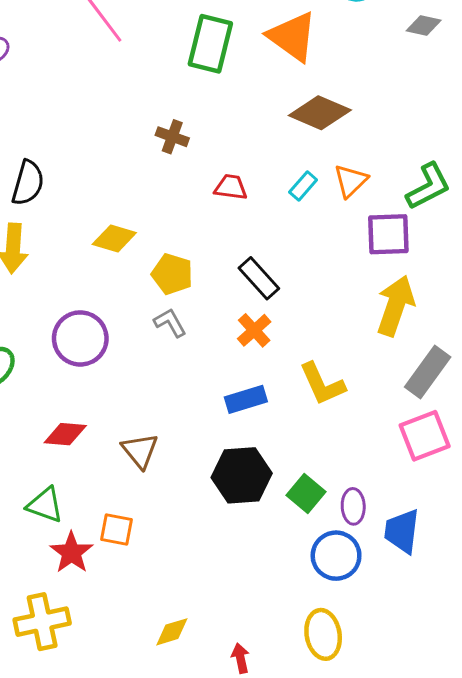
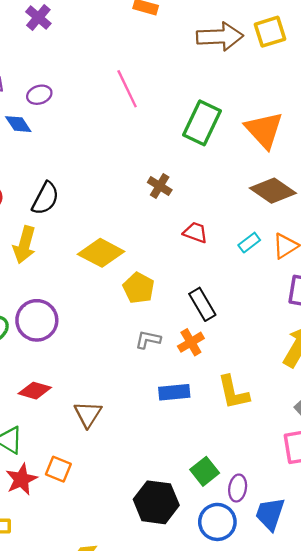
yellow diamond: (114, 239) -> (101, 253), size x1.4
gray L-shape: (170, 323) -> (148, 340), moved, turned -60
purple circle: (80, 338) -> (37, 320), moved
black hexagon: (242, 475) -> (156, 502), moved

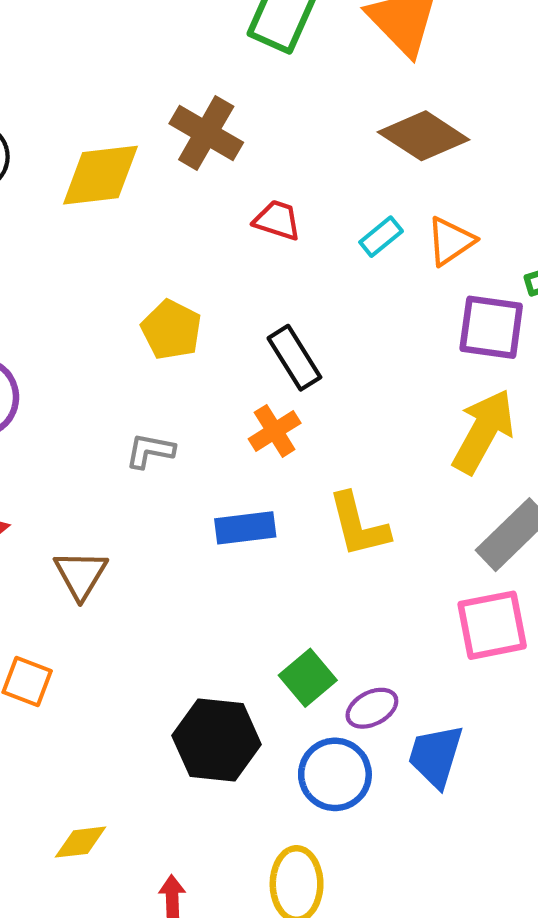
brown cross: (160, 186) -> (206, 133), size x1.5
yellow diamond: (101, 253) -> (100, 175), moved, turned -33
gray L-shape: (148, 340) -> (150, 451), moved
purple ellipse: (238, 488) -> (372, 708), turned 55

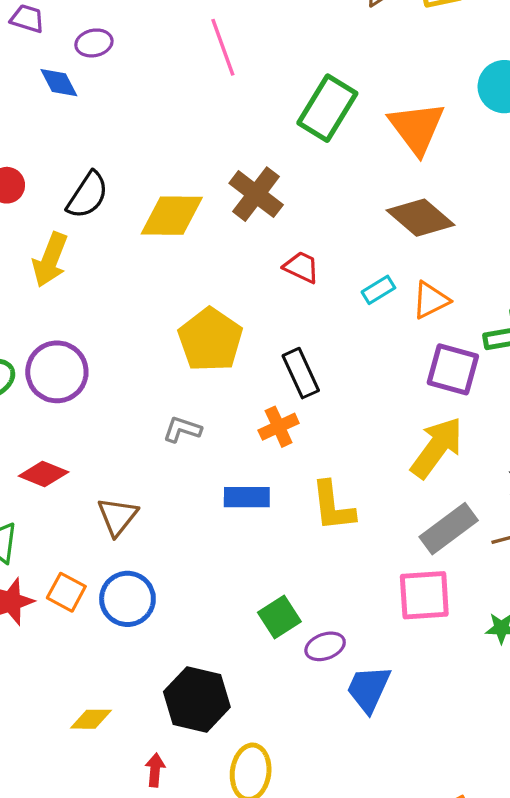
yellow pentagon: (171, 330) -> (210, 340), size x1.4
black hexagon: (217, 740) -> (197, 699), moved
blue circle: (335, 774) -> (127, 599), moved

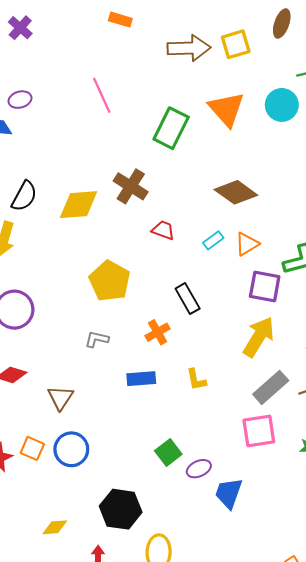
orange triangle: (417, 128) -> (227, 109), moved
black rectangle: (301, 373) -> (188, 299), moved
yellow L-shape: (333, 506) -> (196, 380), size x0.7

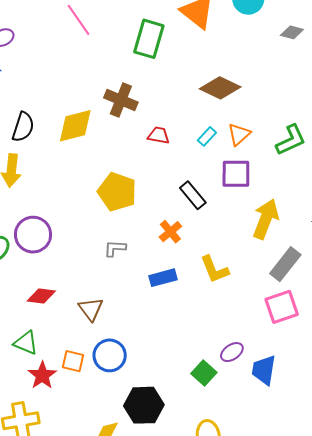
purple square: (265, 287) -> (236, 174), moved
yellow L-shape: (196, 380) -> (214, 269), size x1.4
green square: (168, 453) -> (204, 373), moved
black hexagon: (121, 509) -> (144, 405), moved

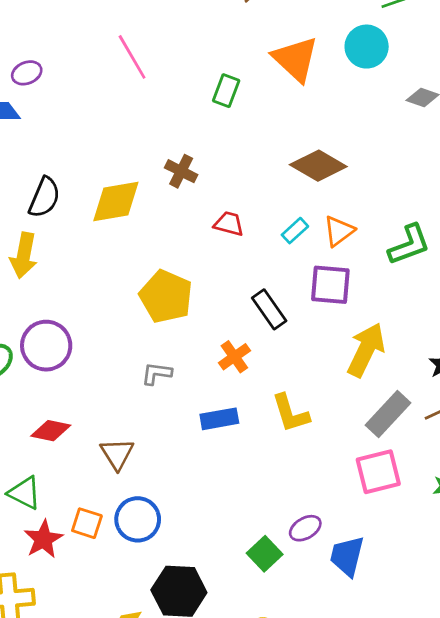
green rectangle: (149, 39) -> (226, 91), size x0.6
brown cross: (121, 100) -> (181, 171), size x0.7

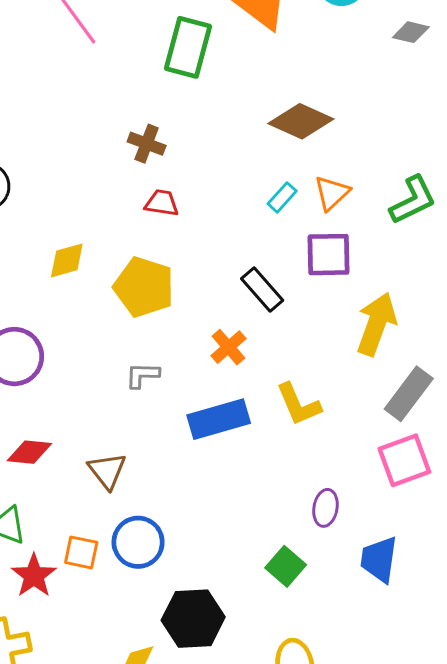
green rectangle: (226, 91) -> (188, 47), size x1.6
yellow diamond: (116, 201) -> (67, 260), moved, size x0.7
red trapezoid: (229, 224) -> (162, 203), moved
blue rectangle: (219, 419) -> (219, 419), size x1.4
purple ellipse: (305, 528) -> (325, 508), moved, turned -44

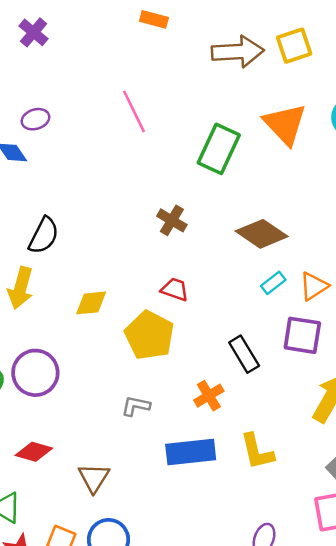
brown diamond: (301, 121) -> (262, 234), moved
red trapezoid: (162, 203) -> (175, 289), moved

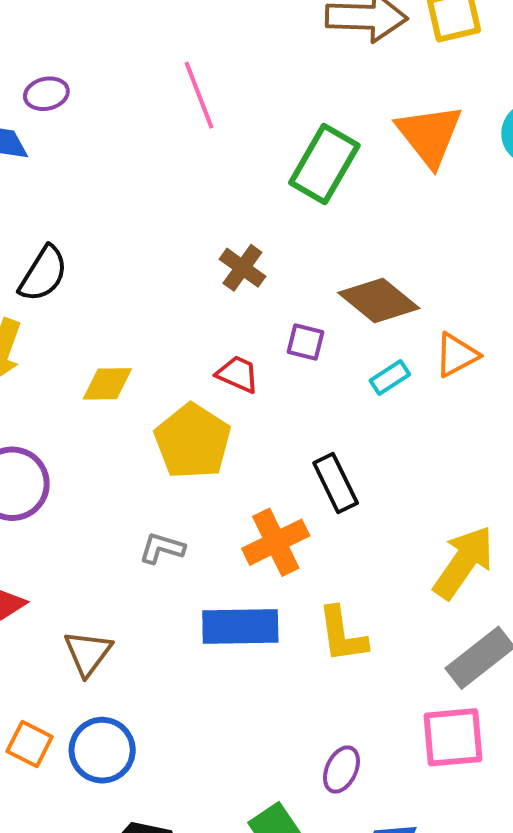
orange triangle: (314, 286) -> (457, 355), moved
purple square: (302, 335) -> (306, 342), moved, size x0.6
orange cross: (209, 396) -> (276, 542), size x1.4

